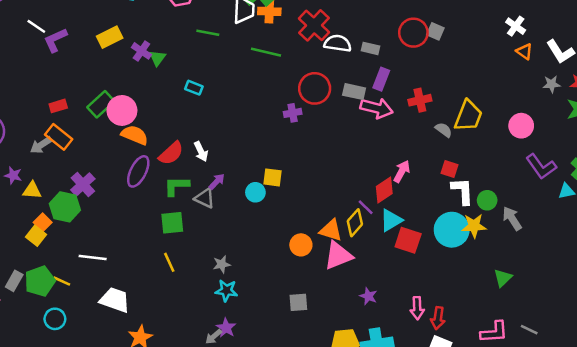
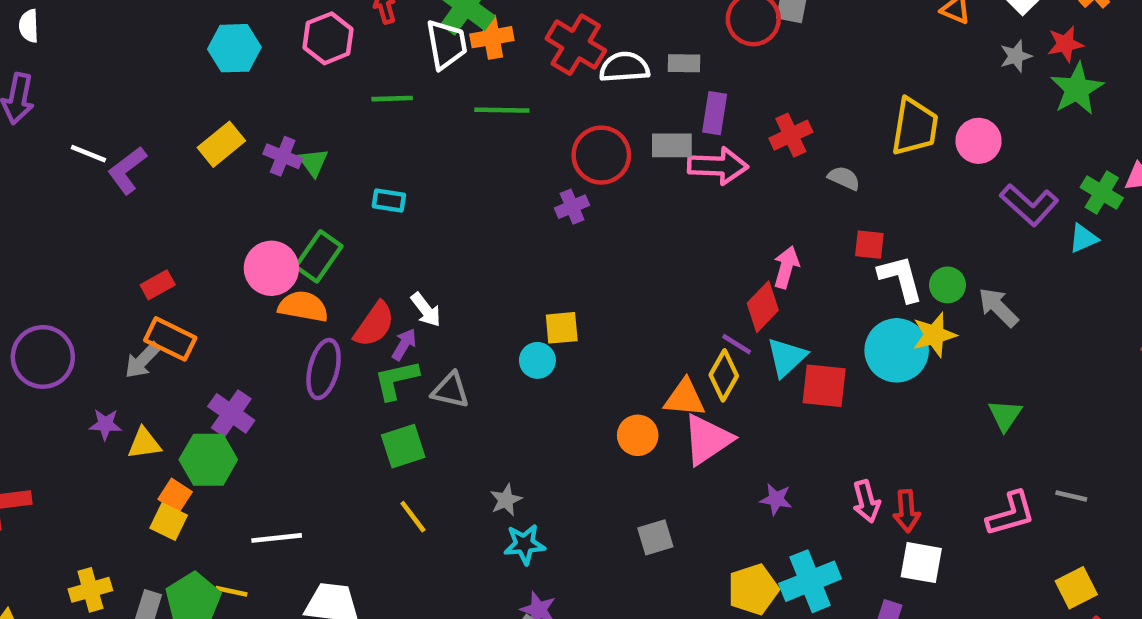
green rectangle: (101, 104) -> (319, 256), moved
yellow trapezoid: (468, 116) -> (915, 127), moved
purple arrow: (217, 182) -> (404, 344), moved

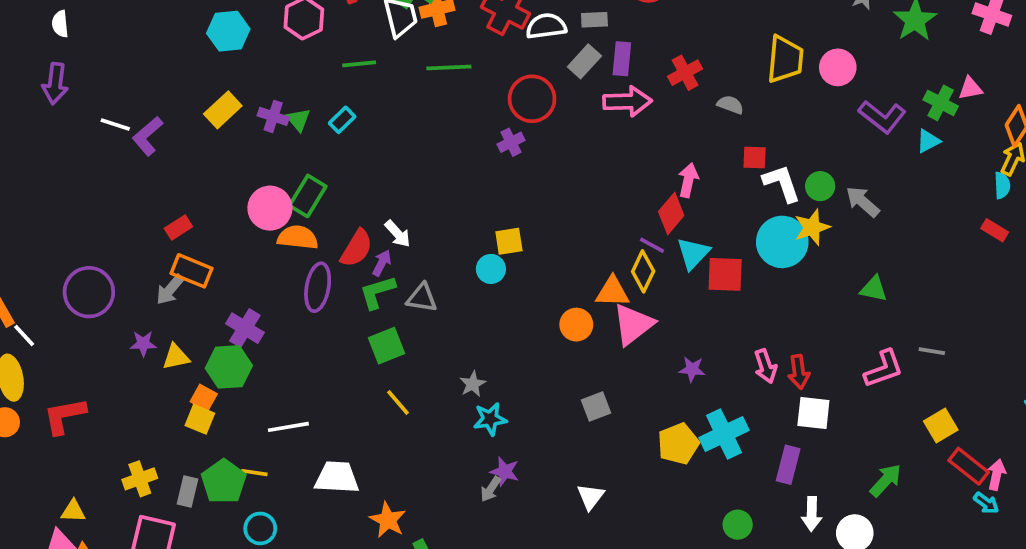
gray rectangle: (672, 145) -> (584, 61), moved, turned -44
cyan rectangle: (389, 200) -> (342, 120), moved, turned -50
green triangle: (1005, 415) -> (874, 289), turned -48

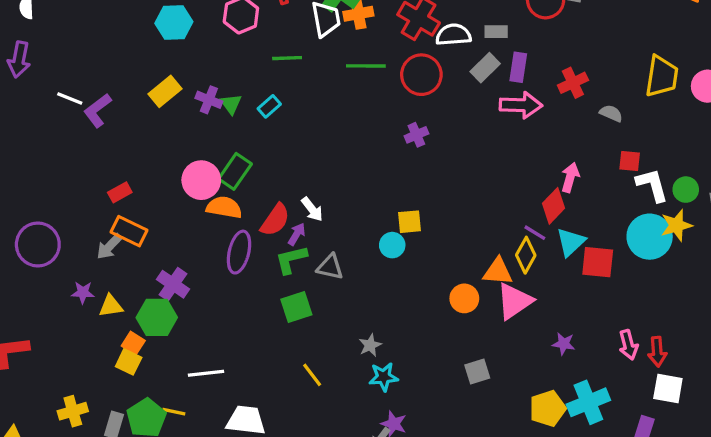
red circle: (532, 99) -> (421, 75), moved
yellow line: (398, 402) -> (312, 375), moved

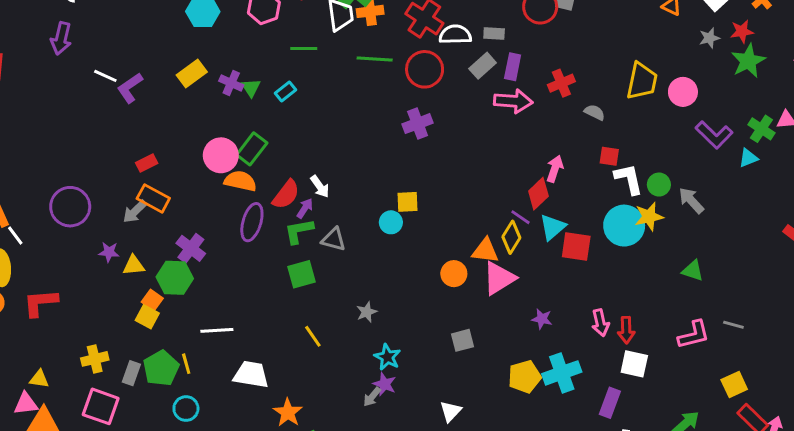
purple cross: (416, 135) -> (418, 124), size x1.4
cyan star: (384, 377) -> (387, 357), moved, turned 30
yellow line: (174, 412) -> (186, 364), turned 60

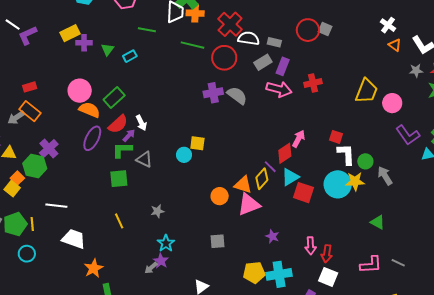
purple cross: (231, 83) -> (84, 43), moved, turned -35
gray semicircle: (595, 112) -> (237, 95), moved, size x1.5
green rectangle: (252, 149) -> (114, 98), moved

